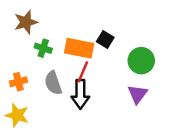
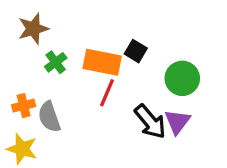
green cross: (43, 48) -> (56, 62), turned 35
gray semicircle: (53, 83) -> (49, 117), moved
black arrow: (80, 94) -> (150, 122), moved, turned -40

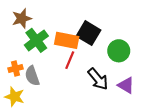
black square: (136, 51) -> (88, 33), size x1.6
green cross: (56, 62) -> (36, 40), size x1.6
purple triangle: (177, 122) -> (126, 85), moved, turned -36

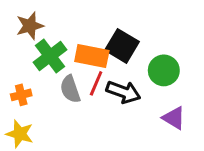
gray semicircle: (32, 76) -> (70, 89), moved
black arrow: (98, 79) -> (123, 92), moved, turned -30

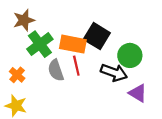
red line: (96, 83) -> (76, 66), turned -36
black arrow: (123, 92) -> (114, 73), moved
orange cross: (21, 95) -> (17, 75), turned -35

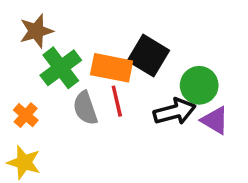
black arrow: (114, 73) -> (175, 112), turned -35
purple triangle: (138, 93) -> (215, 120), moved

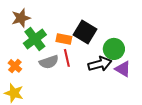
orange rectangle: (112, 68) -> (64, 39), size x0.7
gray semicircle: (85, 108) -> (49, 62), turned -90

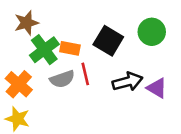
orange rectangle: (64, 39) -> (70, 48), moved
green circle: (114, 49) -> (152, 32), moved
orange cross: (15, 66) -> (19, 84), size x1.5

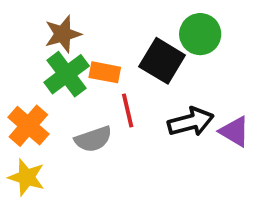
brown star: (26, 23) -> (63, 34), moved
green circle: (152, 32) -> (200, 34), moved
gray semicircle: (62, 79) -> (93, 139), moved

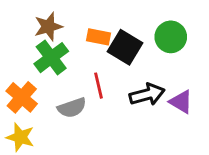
green circle: (200, 34) -> (171, 37), moved
orange rectangle: (105, 72) -> (98, 37), moved

